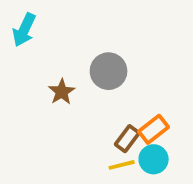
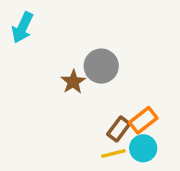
brown star: (62, 92) -> (73, 82), moved

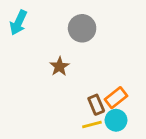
gray circle: (101, 66) -> (82, 28), moved
brown rectangle: (119, 129) -> (96, 105), turned -60

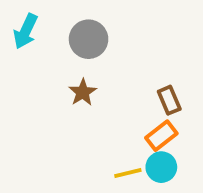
gray circle: (82, 28) -> (89, 39), moved
brown rectangle: (96, 105) -> (169, 100), moved

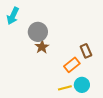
gray circle: (89, 39) -> (38, 32), moved
orange rectangle: (161, 136) -> (72, 65), moved

